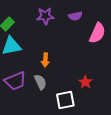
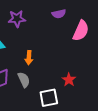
purple star: (45, 16) -> (17, 19), moved

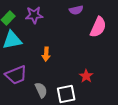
gray semicircle: (24, 80) -> (41, 90), moved

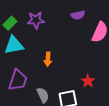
purple trapezoid: (16, 75) -> (18, 80), turned -50

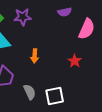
red star: (88, 81) -> (75, 61), moved

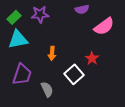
pink semicircle: (87, 29) -> (104, 26), turned 30
white square: (55, 96) -> (74, 74), moved, turned -30

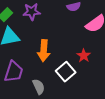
orange arrow: (52, 53) -> (44, 51), size x1.5

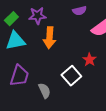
orange arrow: (44, 51) -> (49, 38), moved

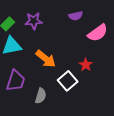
orange arrow: (49, 38) -> (46, 59), moved, turned -55
gray semicircle: (44, 91) -> (41, 96), turned 42

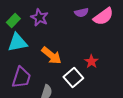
purple star: (34, 21) -> (39, 17), turned 30
pink semicircle: (98, 33) -> (103, 16), moved

